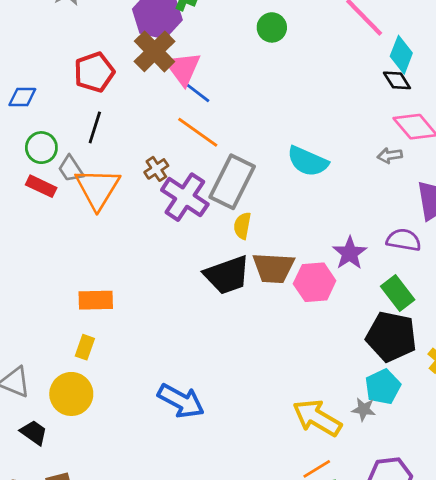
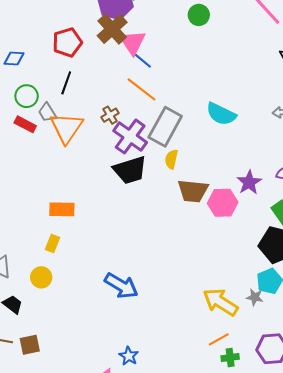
black trapezoid: (227, 275) -> (130, 170), moved
yellow circle: (71, 394) -> (41, 277), size x0.7

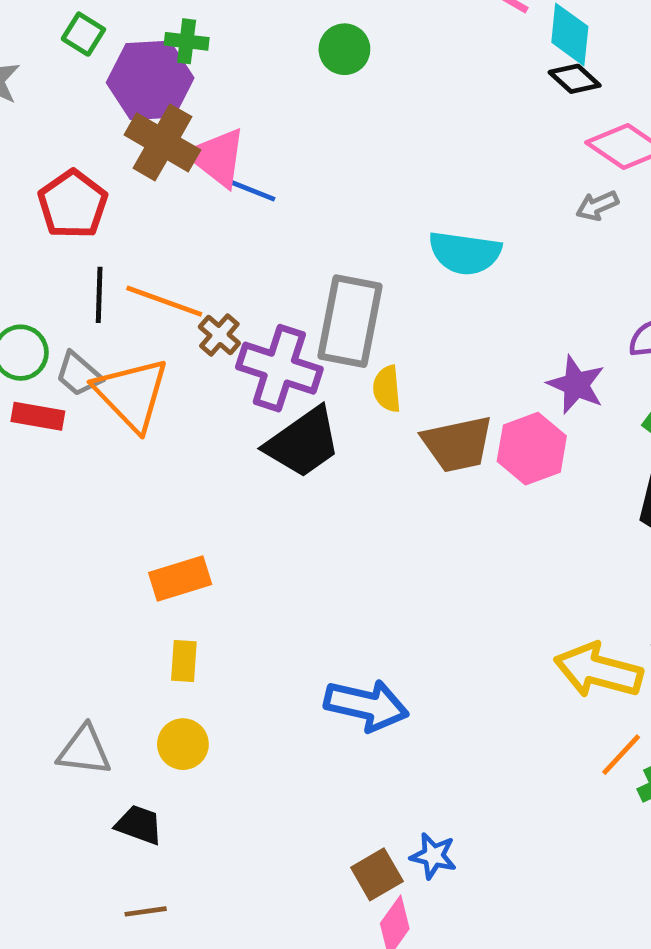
orange line: (141, 89) -> (164, 301), moved
brown square: (30, 345) -> (377, 874), moved

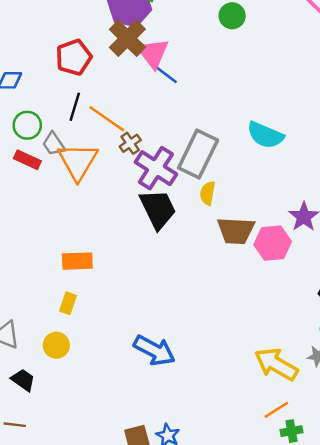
black trapezoid: (303, 443) -> (158, 209), turned -96

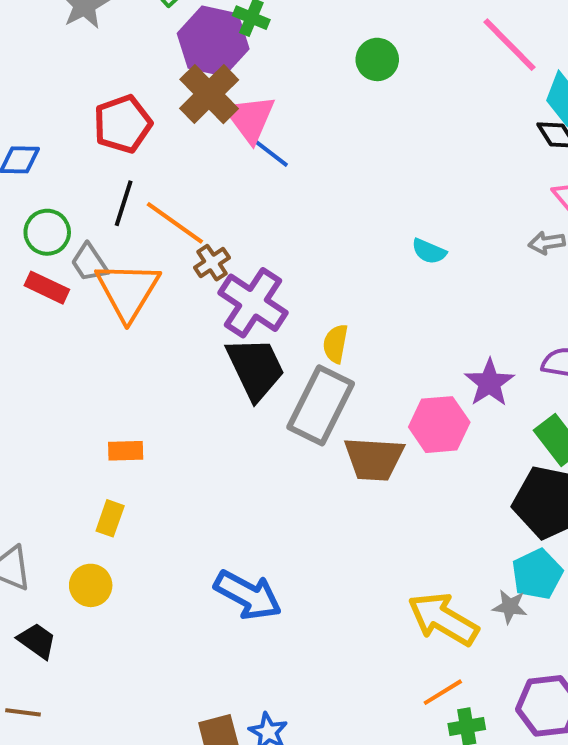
cyan semicircle: (265, 135) -> (429, 251), size x0.6
gray rectangle: (198, 154) -> (321, 405), moved
brown trapezoid: (236, 231) -> (374, 459), moved
orange rectangle: (77, 261) -> (126, 451), size x0.7

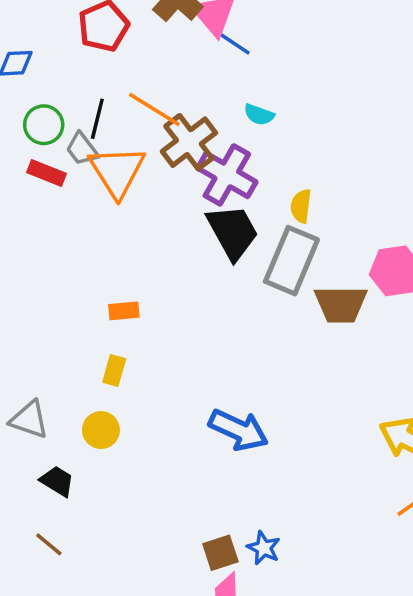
black line: (124, 203) -> (97, 119), moved
cyan semicircle: (429, 251) -> (259, 115), moved
brown cross: (212, 263) -> (189, 142), size x1.8
brown line: (23, 712) -> (49, 544), turned 36

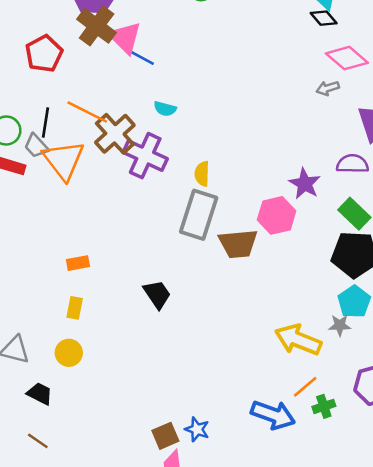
black trapezoid: (233, 232) -> (157, 294), moved, size x0.7
blue arrow: (238, 430) -> (273, 415), moved

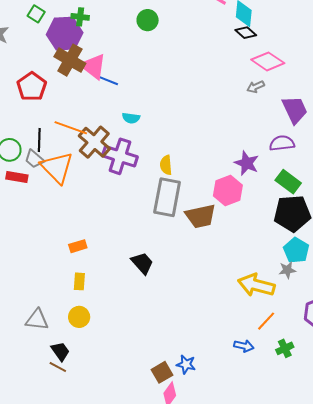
black trapezoid: (40, 394) -> (60, 351), turned 35
green cross: (324, 406) -> (285, 348), moved
blue arrow: (273, 415) -> (244, 346), size x0.6
brown line: (38, 441) -> (58, 367), moved

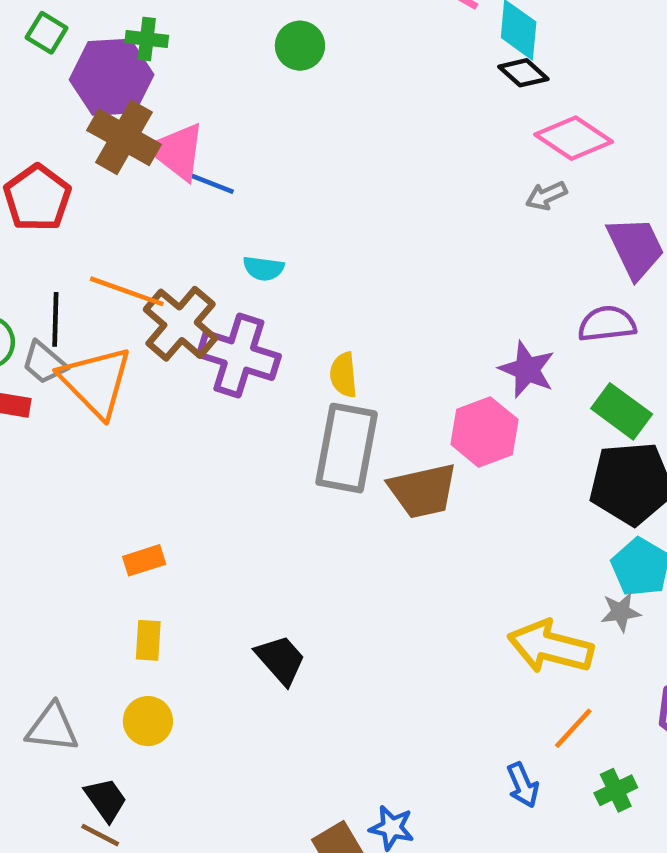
black trapezoid: (142, 263) -> (281, 660), moved
blue arrow: (244, 346) -> (523, 785), turned 54

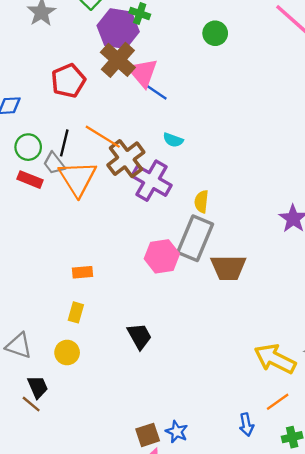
pink hexagon: (484, 432) -> (162, 256), moved

